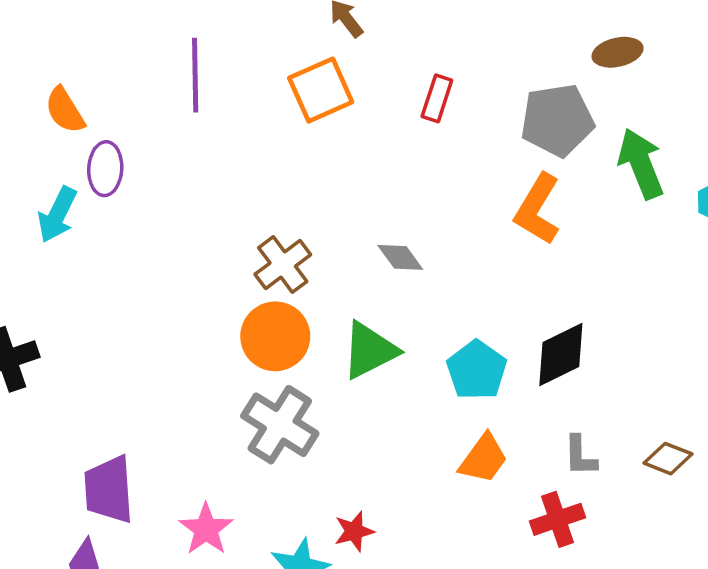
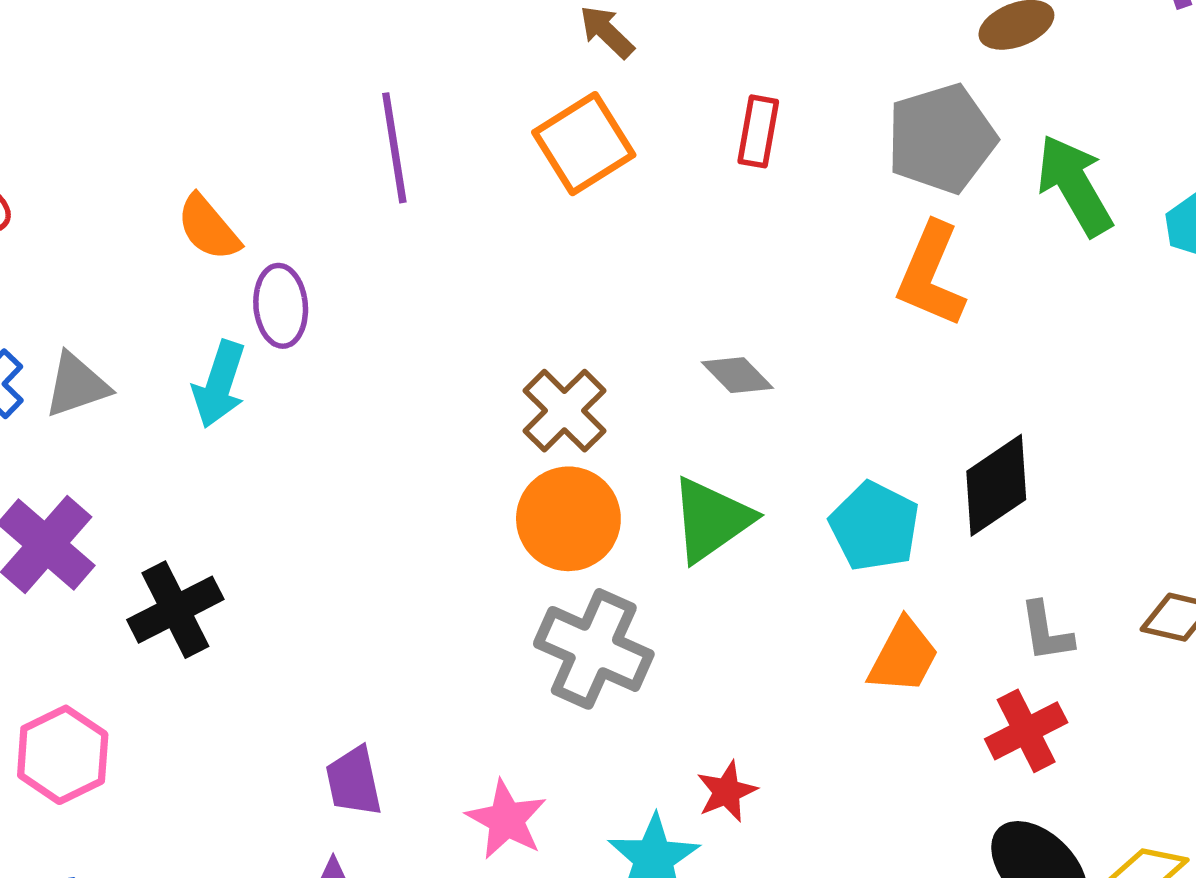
purple trapezoid: (109, 490) -> (354, 781), size x0.7

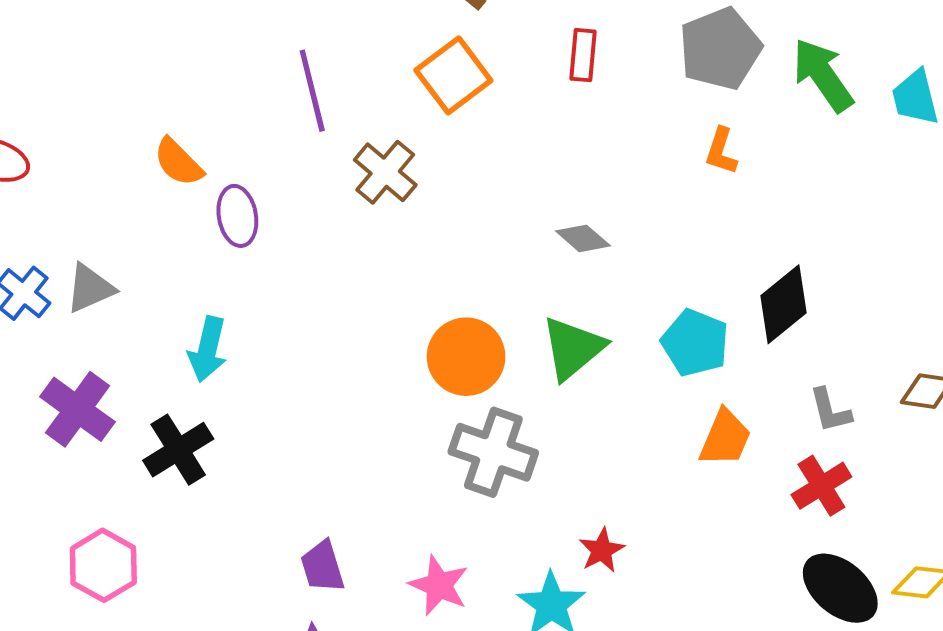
orange L-shape: (931, 275) -> (721, 151), size x0.6
cyan arrow: (219, 384) -> (208, 349), moved
brown cross: (564, 411) -> (385, 172), moved

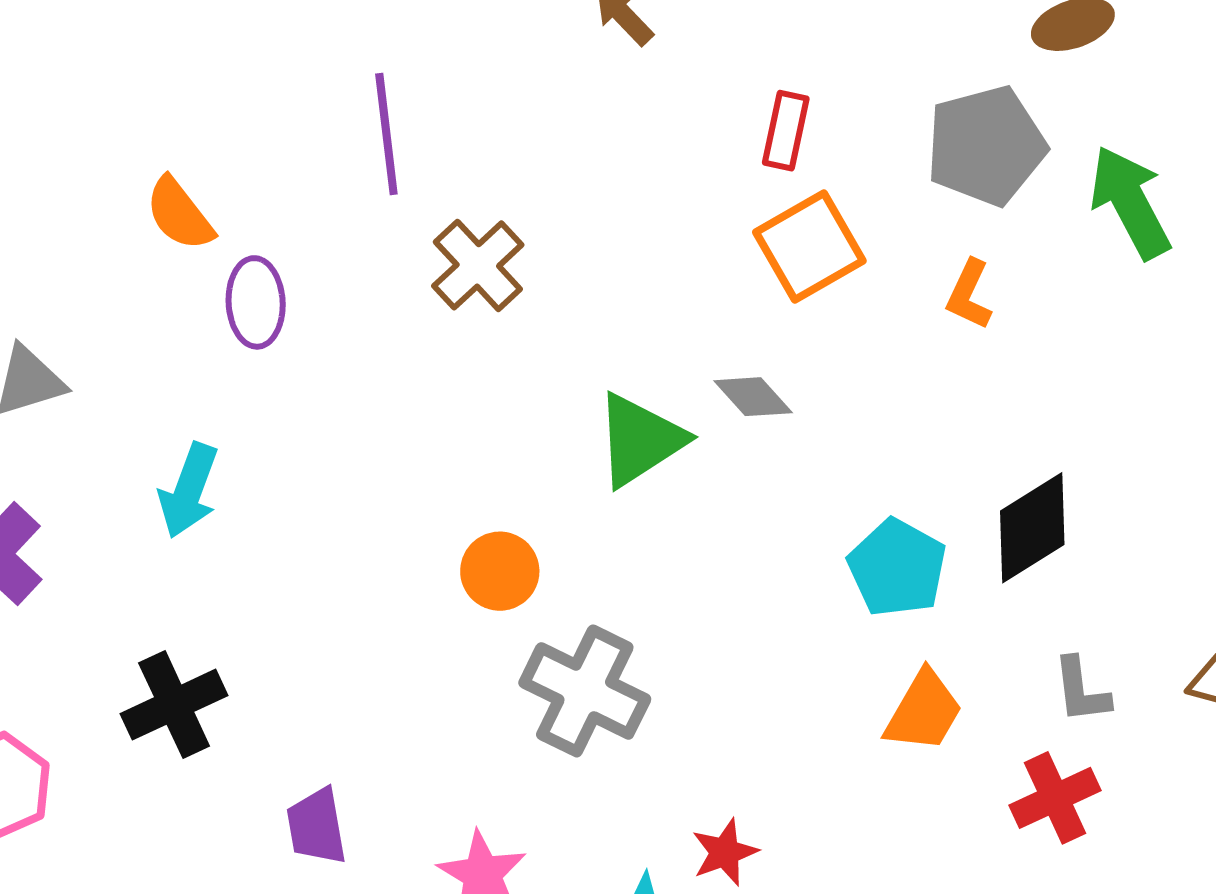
orange square: (453, 75) -> (809, 246), moved
green triangle: (573, 348) -> (640, 440), moved
orange circle: (466, 357) -> (500, 571), moved, size x0.7
black cross: (178, 450) -> (174, 705), moved

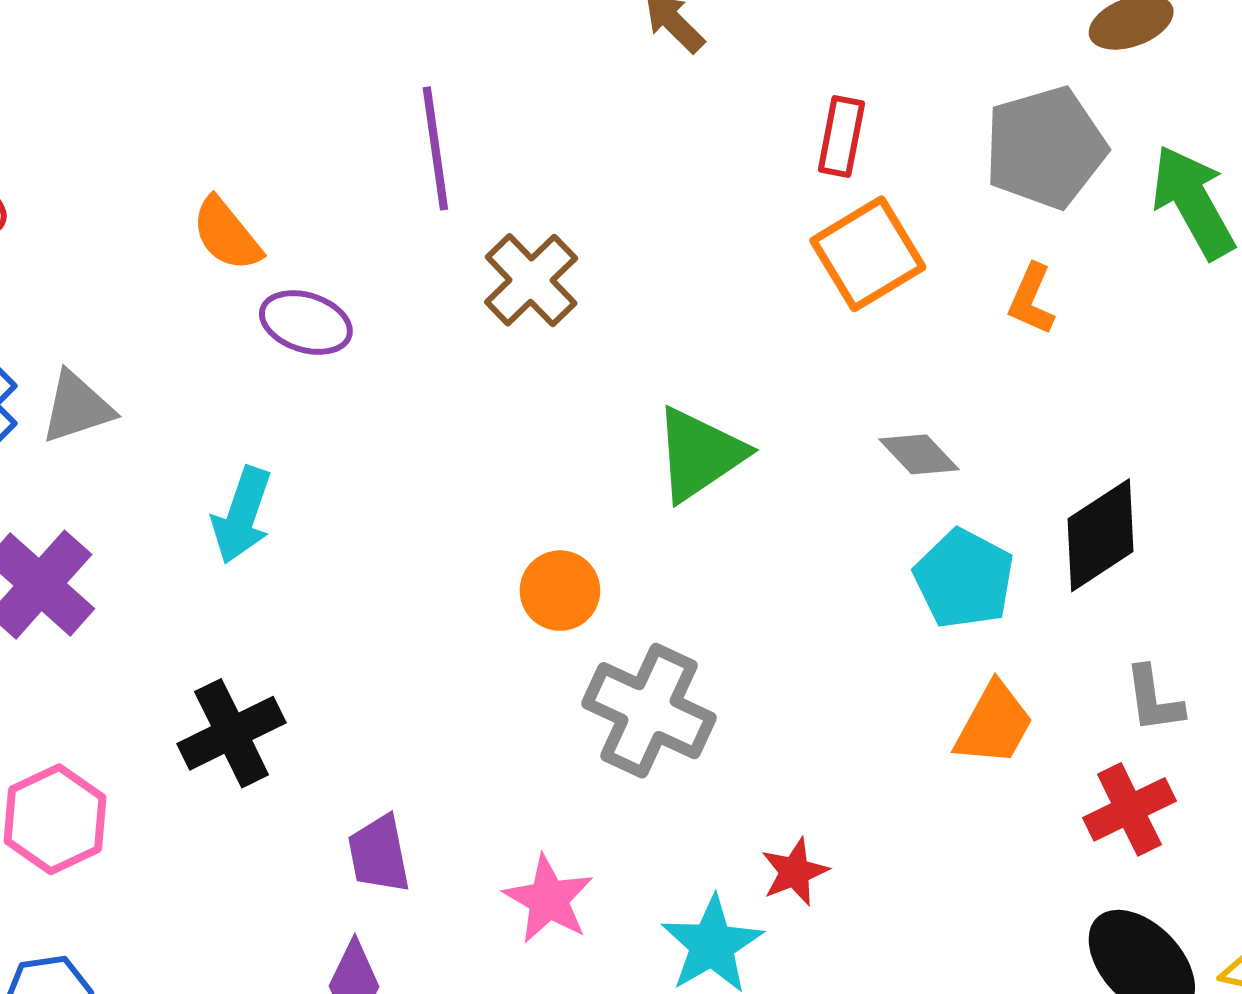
purple ellipse: (256, 302) -> (306, 323), turned -68
gray diamond: (753, 397) -> (919, 454), moved

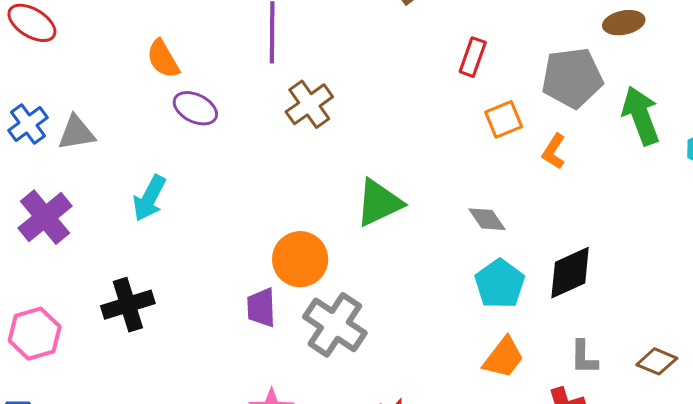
orange square: (868, 254) -> (504, 119), moved, size x0.7
orange circle: (560, 591) -> (300, 259), size x1.4
purple trapezoid: (379, 854) -> (261, 308), moved

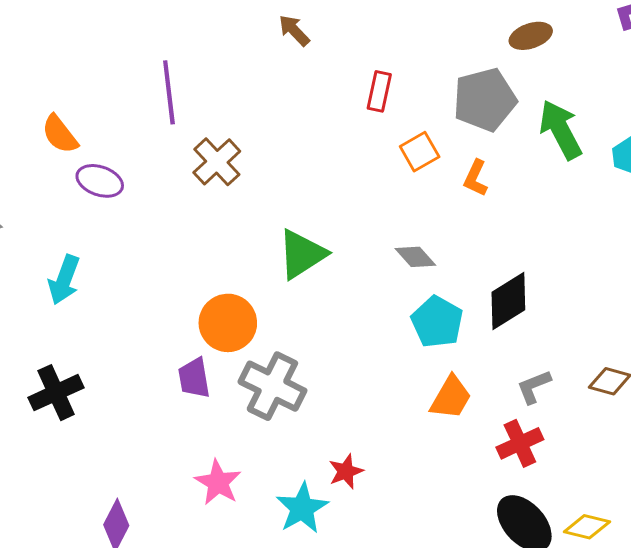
gray L-shape: (584, 357) -> (534, 387), turned 75

